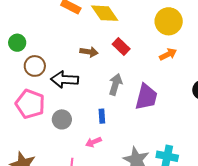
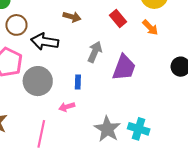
red rectangle: (121, 46) -> (118, 18), moved
orange arrow: (168, 54) -> (150, 28), turned 66
gray circle: (62, 119) -> (38, 81), size x1.5

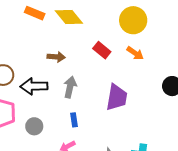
gray arrow: (95, 52) -> (70, 87), moved
gray circle: (38, 81) -> (34, 126), size x0.6

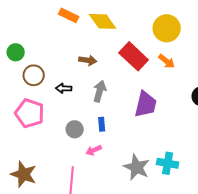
red rectangle: (102, 50) -> (134, 56), size x1.6
black arrow: (34, 86) -> (64, 88), size x0.6
gray circle: (34, 126) -> (75, 129), moved

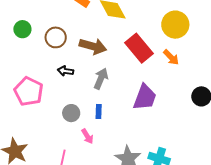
brown arrow: (88, 60) -> (93, 46), size x1.5
brown circle: (34, 75) -> (56, 37), moved
pink arrow: (94, 150) -> (87, 136), turned -105

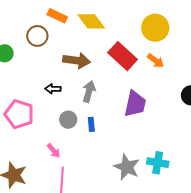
brown circle: (56, 37) -> (37, 36), moved
gray circle: (71, 113) -> (68, 120), moved
pink arrow: (87, 136) -> (54, 151), moved

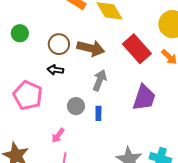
brown circle: (37, 36) -> (59, 44), moved
black arrow: (53, 89) -> (55, 70), moved
pink arrow: (54, 151) -> (58, 135), turned 70

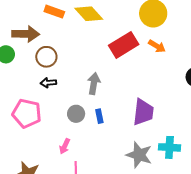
brown arrow: (91, 48) -> (26, 34), moved
red rectangle: (137, 49) -> (124, 45), turned -68
purple trapezoid: (144, 98) -> (143, 112), moved

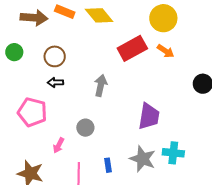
brown arrow: (26, 34) -> (34, 18), moved
gray circle: (76, 114) -> (85, 128), moved
blue rectangle: (99, 116) -> (108, 165), moved
pink arrow: (65, 146) -> (59, 145), moved

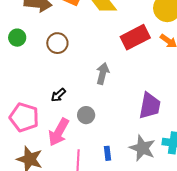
black arrow: (55, 82) -> (58, 95), moved, turned -42
pink pentagon: (32, 112) -> (24, 117), moved
pink arrow: (59, 145) -> (59, 132), size x1.8

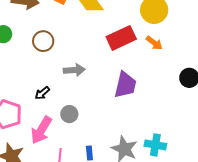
gray arrow: (103, 73) -> (74, 70), moved, turned 70
purple trapezoid: (150, 106) -> (125, 85), moved

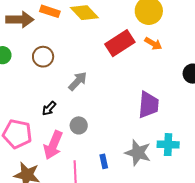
gray arrow: (74, 70) -> (78, 81), turned -35
purple trapezoid: (125, 85) -> (149, 105), moved

